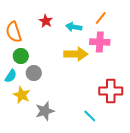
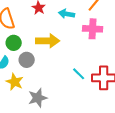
yellow arrow: (76, 54) -> (48, 41), moved
cyan line: (90, 116) -> (79, 74), moved

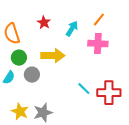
cyan arrow: (67, 14) -> (72, 29), turned 112
yellow star: (15, 82) -> (20, 112), moved

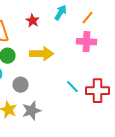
cyan arrow: (72, 29) -> (60, 13), moved
gray circle: (32, 75) -> (20, 85), moved

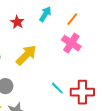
pink cross: (86, 42) -> (71, 43), turned 30
yellow arrow: (42, 54) -> (26, 55), turned -45

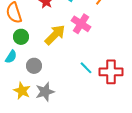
pink cross: (71, 43) -> (81, 24), moved

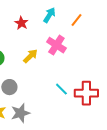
yellow arrow: (55, 35) -> (30, 56), size x0.7

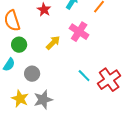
red cross: (86, 93) -> (109, 80), turned -35

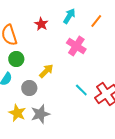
yellow arrow: (53, 43) -> (46, 71), moved

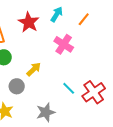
red star: (41, 24) -> (29, 22), size x1.5
gray star: (40, 114) -> (46, 112), moved

